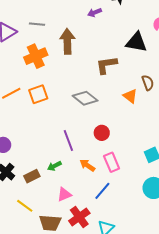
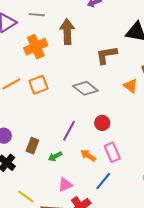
purple line: (68, 141) -> (69, 131), turned 50
brown rectangle: (32, 176) -> (32, 146), moved, turned -42

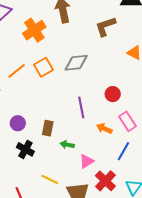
gray diamond: (85, 88) -> (76, 63), moved, turned -35
purple line: (69, 131) -> (81, 107), turned -30
green arrow: (55, 156) -> (67, 145), moved, turned 48

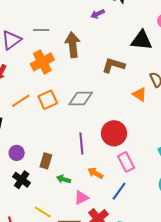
brown L-shape: (105, 26) -> (113, 65), turned 30
red circle: (113, 94) -> (114, 133), size x1.6
orange arrow: (104, 129) -> (95, 173), moved

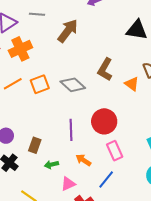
brown arrow: (73, 45) -> (68, 31), turned 40
orange cross: (42, 62) -> (20, 49), moved
brown L-shape: (113, 65) -> (105, 69), moved, turned -80
gray diamond: (81, 99) -> (73, 85), turned 40
green arrow: (64, 179) -> (51, 164), turned -32

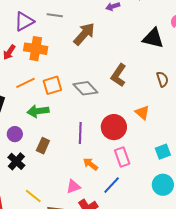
orange cross: (20, 49) -> (36, 49), turned 30
orange triangle: (132, 84) -> (142, 113), moved
green arrow: (51, 164) -> (38, 111), moved, size x1.5

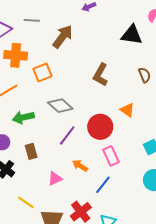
orange square: (52, 85) -> (43, 72), moved
gray diamond: (85, 88) -> (60, 106), moved
purple line: (80, 133) -> (67, 136), turned 40
brown rectangle: (43, 146) -> (31, 151), turned -35
pink triangle: (73, 187) -> (55, 179), moved

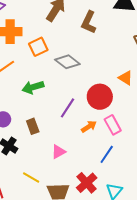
brown L-shape: (101, 75) -> (89, 22), moved
gray diamond: (60, 106) -> (67, 62), moved
green arrow: (23, 117) -> (33, 87), moved
orange arrow: (80, 166) -> (89, 127), moved, turned 119

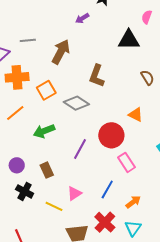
brown L-shape: (89, 22) -> (97, 76), moved
orange arrow: (89, 127) -> (133, 202), moved
blue line: (107, 154) -> (107, 190), moved
yellow line: (31, 178) -> (54, 206), moved

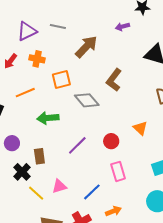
purple arrow: (82, 18) -> (122, 27), moved
orange cross: (17, 77) -> (37, 59), size x0.7
red circle: (111, 135) -> (111, 141), size x0.6
black cross: (25, 191) -> (22, 172), moved

